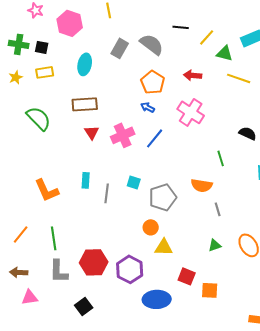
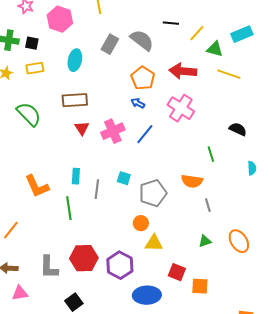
red arrow: (193, 75) -> (183, 71), size x1.5
green line: (54, 238) -> (69, 208), moved

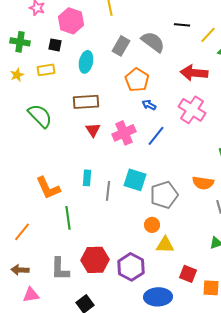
black square: (32, 43) -> (55, 45), moved
orange pentagon: (143, 78) -> (137, 80), moved
cyan square: (124, 178) -> (135, 180), size x1.6
green line: (69, 208) -> (68, 218), moved

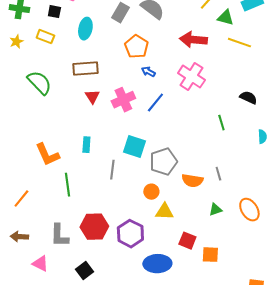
yellow rectangle: (46, 70) -> (45, 37), turned 30
orange semicircle: (203, 183) -> (192, 181), moved
gray line: (108, 191) -> (112, 170), moved
pink triangle: (31, 295) -> (40, 264), moved, turned 36

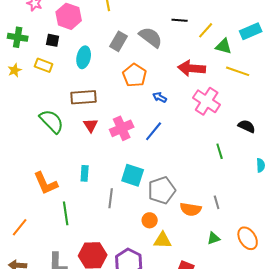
blue arrow: (148, 72) -> (160, 97), moved
pink cross: (191, 77) -> (207, 101), moved
green semicircle: (39, 83) -> (52, 121), moved

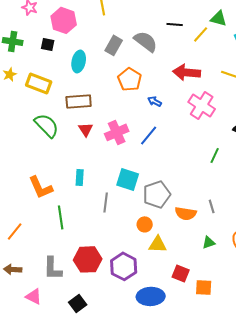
green triangle: (224, 46) -> (219, 18), moved
yellow rectangle: (44, 65) -> (39, 83), moved, size x1.4
green line: (220, 151) -> (215, 155), turned 42

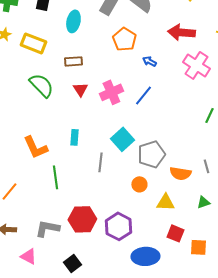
brown rectangle: (79, 101) -> (73, 61), size x0.7
cyan square: (128, 179) -> (122, 139), turned 30
yellow triangle: (158, 244) -> (165, 202), moved
gray L-shape: (53, 268) -> (47, 228), turned 100

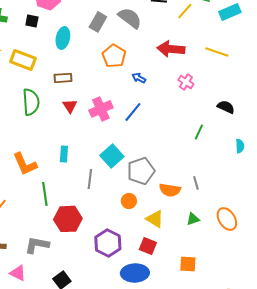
pink cross: (196, 65) -> (186, 82), size x0.6
green semicircle: (41, 85) -> (31, 102), turned 40
yellow triangle: (165, 202) -> (155, 219), turned 30
red hexagon: (82, 219) -> (68, 219), moved
red square: (175, 233) -> (148, 246), moved

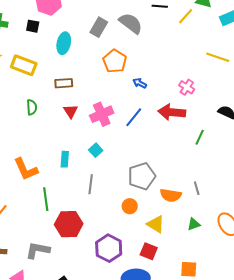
red arrow: (171, 49) -> (172, 112), moved
green semicircle: (31, 102) -> (32, 107), size x0.6
cyan square: (112, 156) -> (96, 150), moved, size x0.6

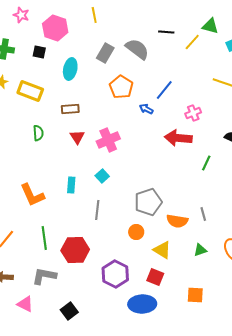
pink cross: (187, 87) -> (193, 113), turned 35
blue line: (134, 117) -> (164, 90), moved
green line: (46, 199) -> (44, 238), moved

